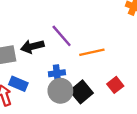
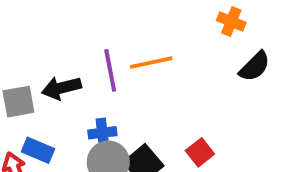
purple line: (62, 36) -> (110, 70), turned 30
orange line: (92, 52) -> (151, 63), moved

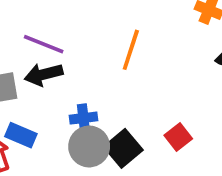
orange line: (151, 63) -> (131, 50), turned -60
purple line: (110, 70) -> (44, 44), moved, turned -57

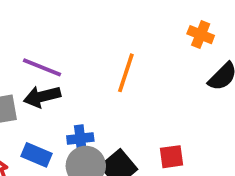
blue rectangle: (21, 135) -> (37, 155), moved
red square: (178, 137) -> (171, 157), turned 30

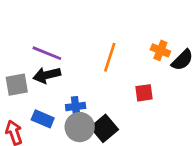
orange cross: (201, 35) -> (160, 50), moved
red square: (171, 157) -> (144, 93), moved

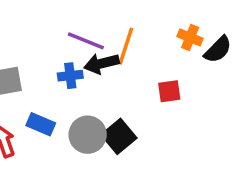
purple line: (47, 53) -> (86, 41), moved
black arrow: (47, 75) -> (102, 63), moved
blue cross: (76, 107) -> (70, 76), moved

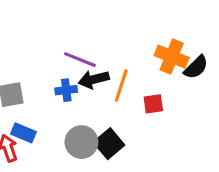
orange cross: (190, 37) -> (172, 57), size x1.5
orange line: (126, 46) -> (121, 86), moved
blue rectangle: (41, 124) -> (23, 133), moved

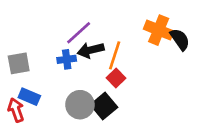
purple line: (80, 60) -> (79, 33), turned -64
black semicircle: (196, 67) -> (180, 39), turned -80
red square: (153, 104) -> (116, 78), moved, turned -36

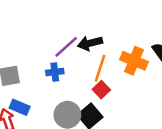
orange cross: (159, 30) -> (134, 61), moved
black arrow: (91, 50) -> (90, 43), moved

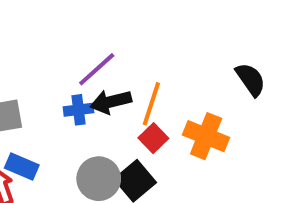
black arrow: (90, 43) -> (111, 102), moved
orange cross: (134, 61) -> (206, 136), moved

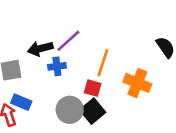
black arrow: (111, 102) -> (40, 48), moved
red square: (153, 138) -> (93, 88), moved, turned -30

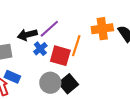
blue cross: (57, 66) -> (40, 49), turned -32
orange cross: (137, 83) -> (102, 29), moved, turned -30
red square: (93, 88) -> (60, 56), moved, size x1.5

